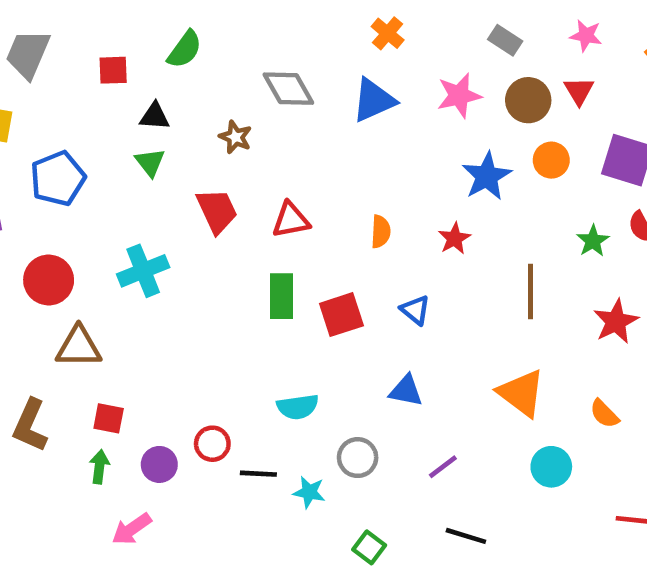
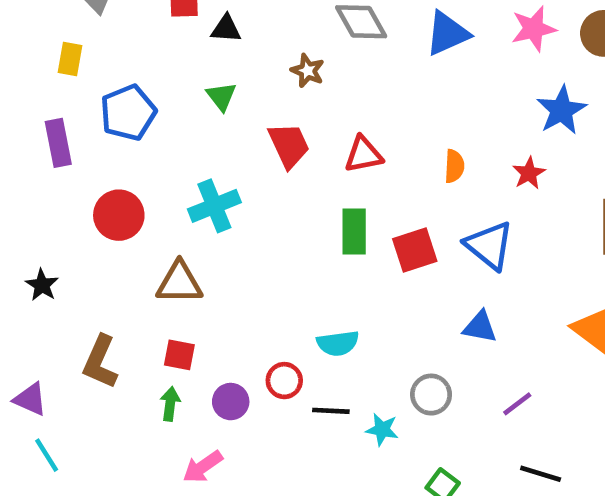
black triangle: (155, 116) -> (226, 29), moved
blue triangle: (415, 310) -> (489, 245), size x1.6
brown triangle: (79, 347) -> (179, 283), moved
cyan semicircle: (298, 407) -> (338, 343), moved

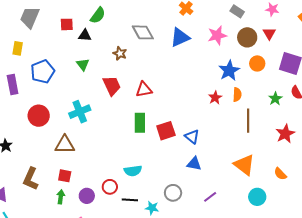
orange semicircle: (454, 166) -> (237, 95), moved
blue triangle: (489, 245) -> (192, 137), moved, size x0.7

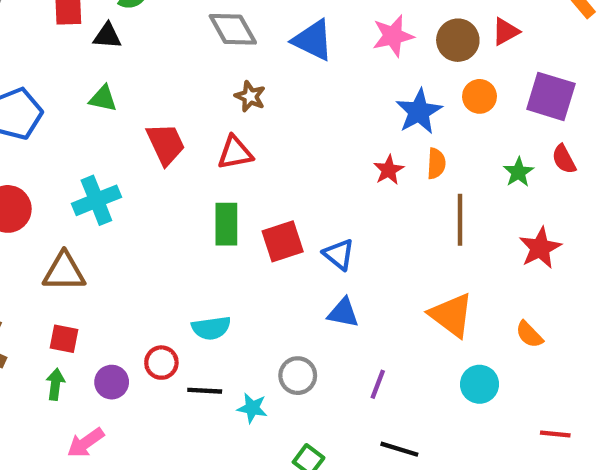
red triangle: (269, 33) -> (505, 31), turned 32
blue triangle: (180, 37) -> (313, 40), turned 50
brown star: (120, 53) -> (250, 96), moved
green triangle: (83, 65) -> (103, 99), turned -40
purple line: (210, 197) -> (378, 384), turned -32

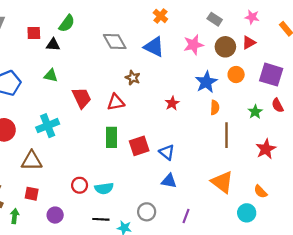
brown star: (250, 96) -> (133, 78), moved
red star: (389, 170) -> (172, 103), moved
red circle: (161, 363) -> (80, 185), moved
green arrow: (55, 384) -> (15, 216), moved
cyan circle: (480, 384) -> (247, 213), moved

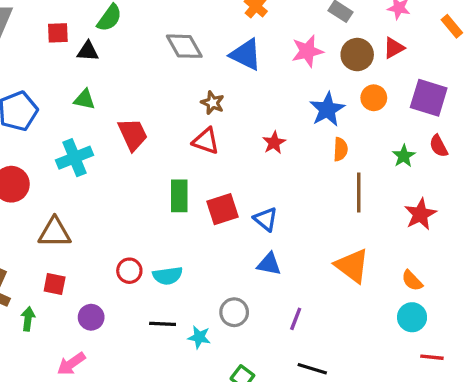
red triangle: (116, 102) -> (206, 141), moved, turned 30
cyan cross: (48, 126) -> (74, 158), moved
cyan circle: (247, 213) -> (412, 317), moved

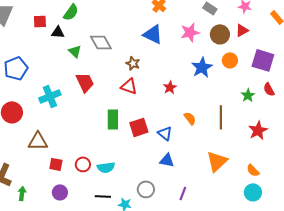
gray diamond: (184, 46) -> (101, 42), moved
green triangle: (84, 99) -> (75, 51), moved, turned 32
orange semicircle: (341, 149) -> (190, 118), moved, turned -40
orange triangle: (352, 266) -> (217, 161), turned 40
red square: (55, 284) -> (56, 164), moved

